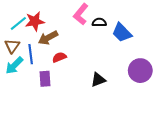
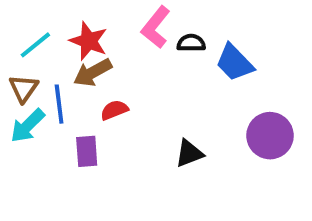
red star: (35, 21) -> (89, 41), moved, turned 30

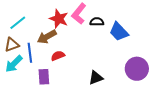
red star: (89, 41) -> (59, 19), moved
brown triangle: (24, 88) -> (12, 45), turned 35

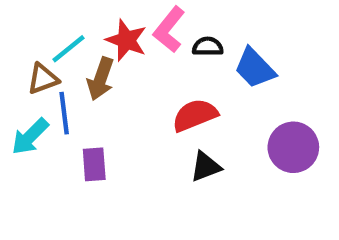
cyan line: (18, 23) -> (68, 49), moved
brown arrow: (47, 37) -> (101, 79), turned -42
brown triangle: (12, 45) -> (43, 79), moved
red semicircle: (58, 56) -> (195, 115), moved, size x1.5

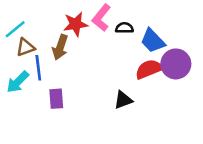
red star: (126, 40) -> (76, 24), turned -30
cyan line: (68, 49) -> (15, 29), moved
red semicircle: (195, 115) -> (149, 69), moved
purple circle: (293, 147) -> (176, 64), moved

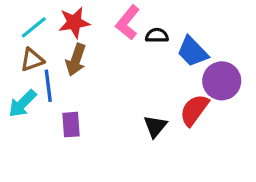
red star: (76, 24) -> (74, 23), moved
cyan line: (15, 29) -> (34, 27), moved
red semicircle: (149, 69) -> (194, 110), moved, turned -32
black triangle: (123, 100) -> (155, 126), turned -30

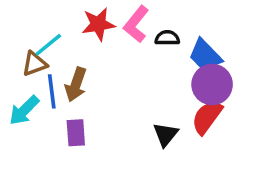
red star: (74, 23) -> (98, 24), moved
cyan line: (34, 27) -> (48, 45), moved
brown arrow: (76, 60) -> (76, 84), moved
purple circle: (222, 81) -> (212, 84), moved

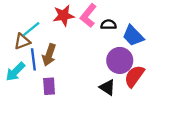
purple circle: (212, 84) -> (120, 60), moved
black triangle: (166, 134) -> (107, 87), turned -36

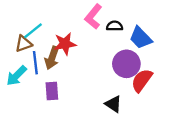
red star: (64, 16) -> (65, 44), moved
black triangle: (107, 87) -> (113, 104), moved

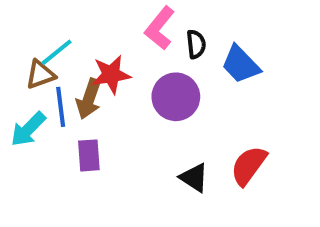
black semicircle: (115, 26) -> (196, 44), turned 84
purple circle: (126, 64) -> (176, 97), moved
red semicircle: (142, 80) -> (249, 166), moved

